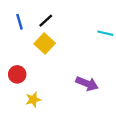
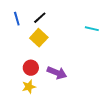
red circle: (17, 74) -> (31, 68), moved
purple arrow: (87, 84) -> (57, 73), moved

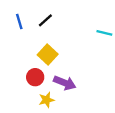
yellow square: (39, 38) -> (48, 54), moved
yellow star: (29, 87) -> (47, 100), moved

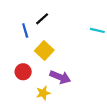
blue line: (19, 21) -> (25, 30), moved
red circle: (35, 77) -> (23, 72), moved

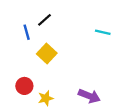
red circle: (23, 72) -> (24, 86), moved
purple arrow: (60, 77) -> (89, 96), moved

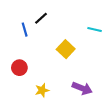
yellow square: (47, 53) -> (66, 49), moved
red circle: (24, 86) -> (19, 68), moved

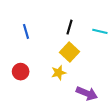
black line: (41, 18) -> (69, 27), moved, turned -32
yellow star: (42, 90) -> (59, 73), moved

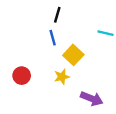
black line: (69, 27) -> (57, 15), moved
blue line: (26, 31) -> (53, 38), moved

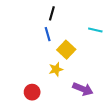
red circle: (22, 76) -> (32, 92), moved

